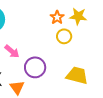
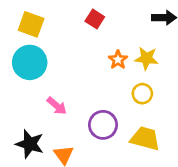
yellow circle: (64, 36) -> (142, 94), moved
purple circle: (35, 67) -> (103, 125), moved

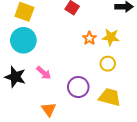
black star: (30, 144) -> (15, 77), moved

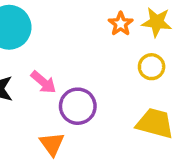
purple circle: (78, 87) -> (78, 106), moved

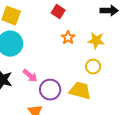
orange star: (121, 24) -> (68, 38), moved
yellow trapezoid: (155, 123) -> (80, 91), moved

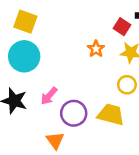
red square: (58, 12) -> (122, 27), moved
pink arrow: (30, 76) -> (49, 96), turned 91

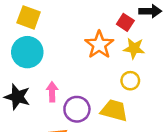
orange star: (96, 49) -> (99, 45), size x1.6
pink arrow: (49, 96) -> (52, 92), turned 138

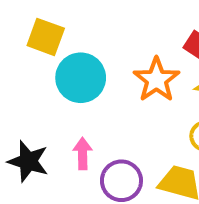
cyan circle: (27, 52) -> (81, 78), moved

